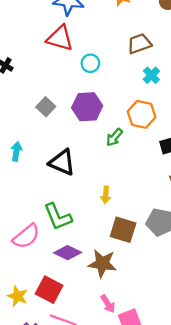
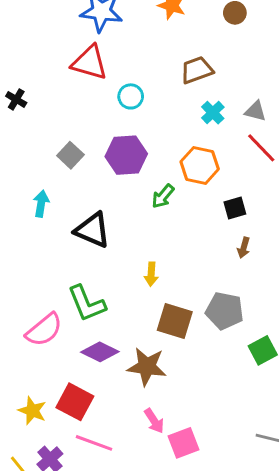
cyan arrow: (16, 151) -> (41, 204), moved

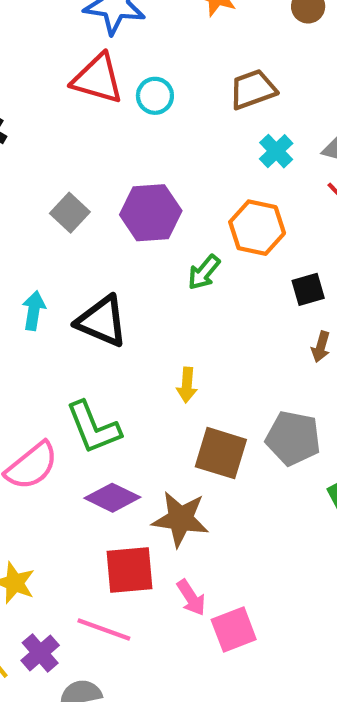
cyan circle: (131, 96) -> (155, 96), moved
cyan arrow: (41, 204) -> (34, 311), moved
red square: (75, 402) -> (129, 570), moved, turned -33

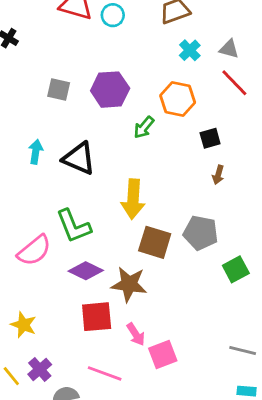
gray square: (70, 213) -> (59, 90), turned -30
yellow arrow: (187, 385) -> (133, 199), size x1.8
pink line: (104, 630) -> (105, 373), moved

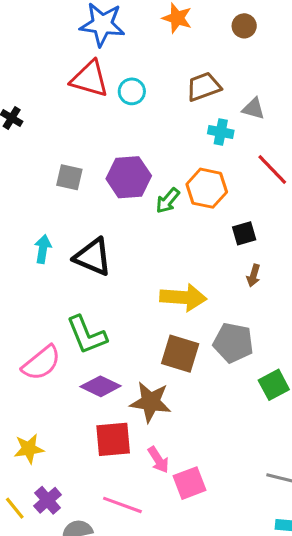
gray triangle: (229, 49) -> (254, 109), moved
cyan cross: (190, 50) -> (221, 132), turned -35
green arrow: (144, 127) -> (168, 201), moved
yellow arrow: (133, 199) -> (183, 297), moved, turned -90
yellow star: (24, 325) -> (29, 449), turned -30

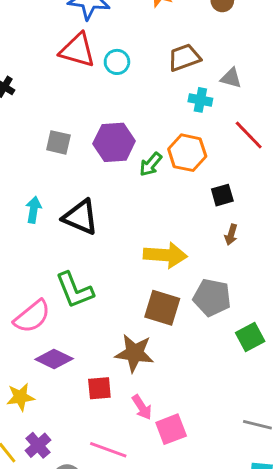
purple diamond: (101, 386) -> (54, 359), moved
red square: (113, 439) -> (99, 388), size x0.7

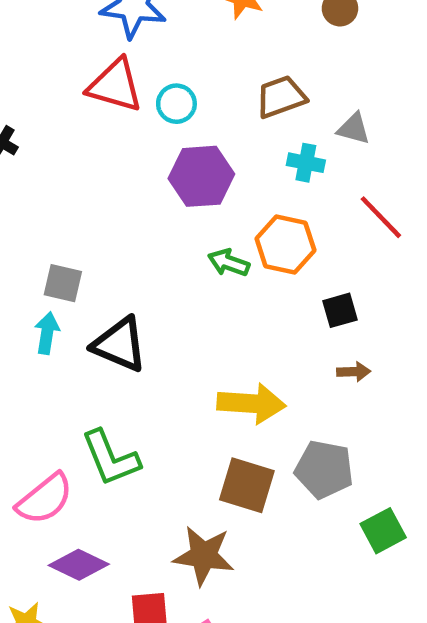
gray square: (58, 142) -> (63, 283), moved
purple hexagon: (114, 142) -> (201, 176), moved
green arrow: (151, 164) -> (229, 263), turned 70
brown arrow: (231, 235) -> (354, 372), turned -108

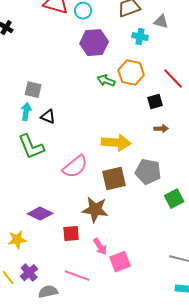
red line: (381, 217) -> (173, 79), moved
black triangle: (120, 344) -> (48, 117), moved, size x0.6
green L-shape: (111, 458) -> (31, 147), moved
brown square: (247, 485) -> (114, 179), turned -30
pink semicircle: (45, 499) -> (75, 167), moved

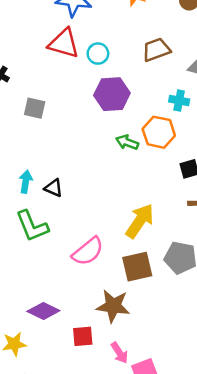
cyan cross: (140, 37) -> (179, 100), moved
gray square: (33, 90) -> (35, 108), moved
yellow arrow: (116, 143) -> (140, 221), turned -60

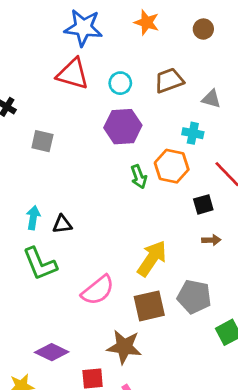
cyan circle: (98, 54) -> (120, 83), moved
green arrow: (127, 142) -> (139, 177), turned -130
black triangle: (54, 188) -> (62, 224), turned -30

